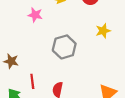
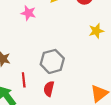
gray hexagon: (64, 47) -> (52, 61), moved

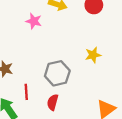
yellow star: (96, 31) -> (93, 55), moved

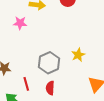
yellow star: (93, 55) -> (78, 55), moved

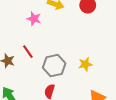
red line: (26, 84) -> (28, 52), moved, turned -32

